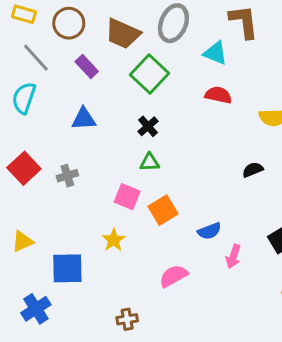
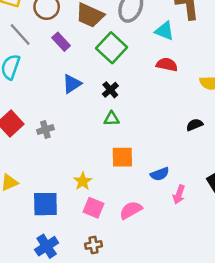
blue triangle: (84, 119) -> (72, 84), moved, turned -30
pink square: (127, 197) -> (94, 208), moved
orange square: (163, 210) -> (122, 157), turned 30
blue cross: (36, 309) -> (47, 246), moved

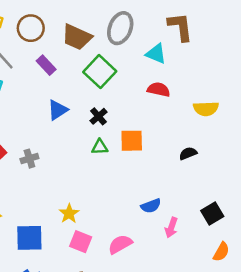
orange square: (122, 157) -> (132, 141), moved

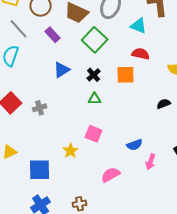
orange square: (132, 141) -> (126, 75), moved
pink square: (81, 242) -> (94, 134), moved

